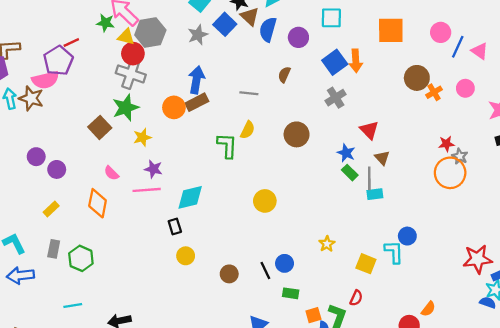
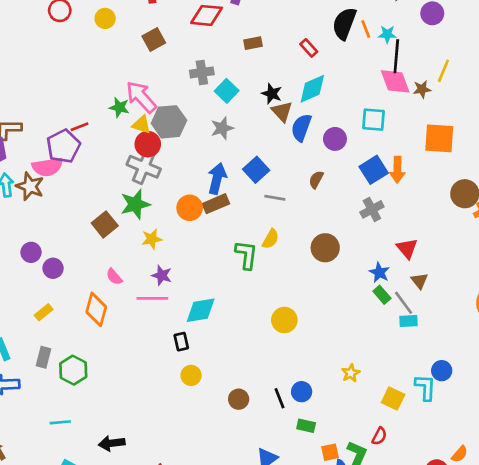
blue square: (225, 24) -> (256, 170), moved
gray line: (369, 178) -> (404, 303), turned -40

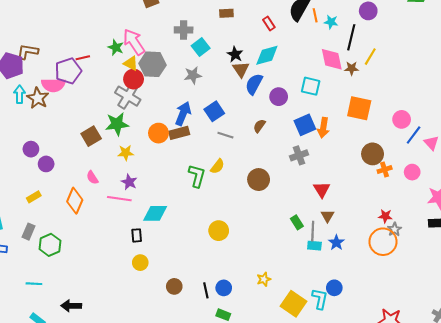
black line: (396, 56) -> (351, 37), moved
blue star: (379, 272) -> (336, 243), moved
gray line: (404, 303) -> (313, 231), turned 30
yellow square: (393, 398) -> (294, 304), size x1.4

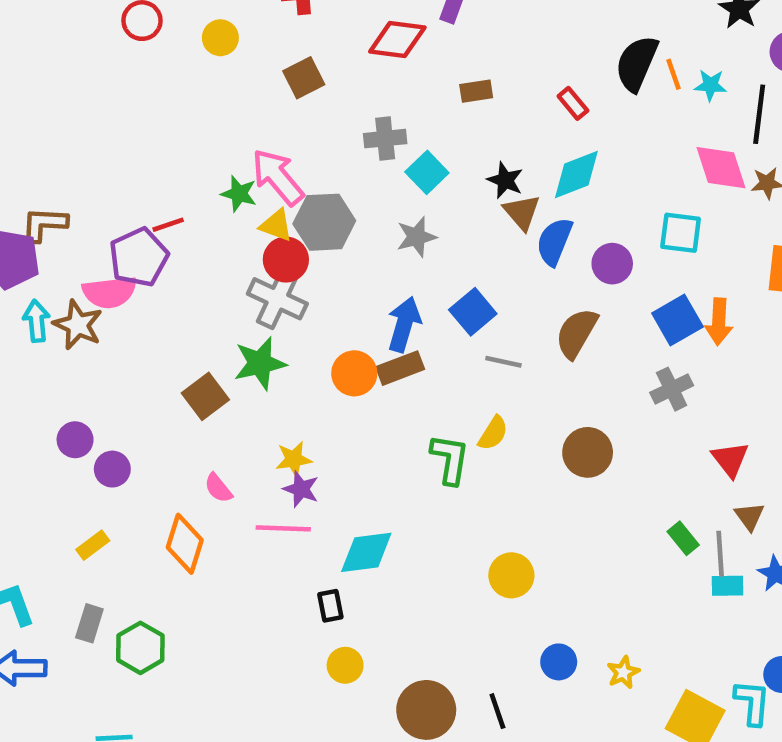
brown semicircle: (259, 126) -> (577, 333), size x1.6
yellow star: (126, 153) -> (294, 459), moved
brown circle: (174, 286) -> (426, 710), size x1.6
blue circle: (224, 288) -> (559, 662), moved

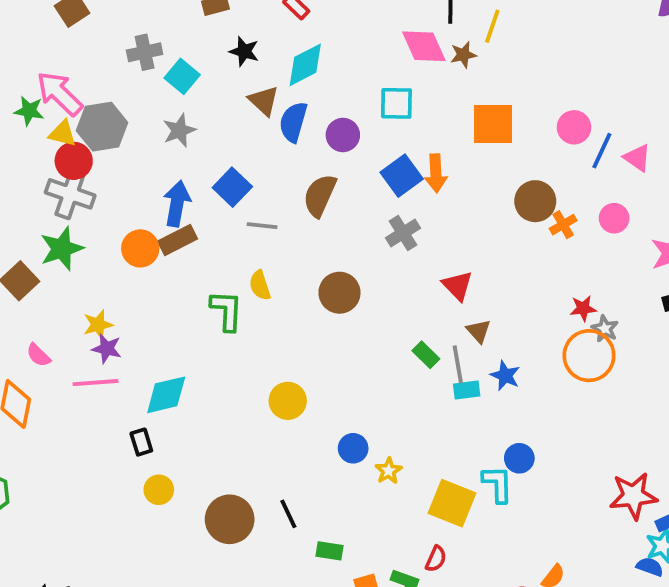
black star: (505, 180) -> (244, 51), moved
yellow semicircle: (493, 433) -> (260, 285), turned 136
blue circle: (559, 662) -> (353, 448), moved

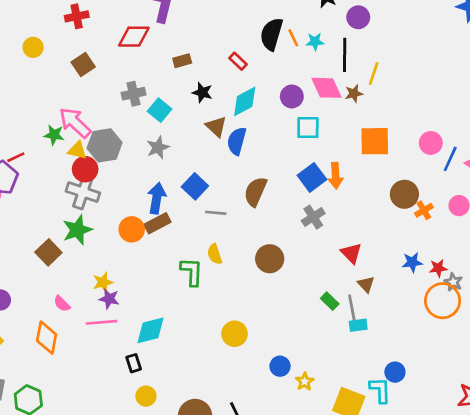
purple circle: (343, 135) -> (292, 96), moved
blue star: (505, 376) -> (412, 262), moved, turned -30

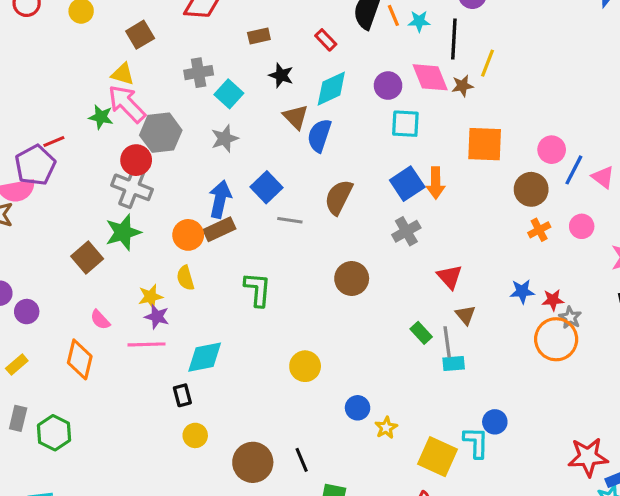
yellow triangle: (77, 150) -> (123, 74), moved
brown circle: (404, 194) -> (531, 189), moved
yellow semicircle: (215, 254) -> (185, 278), moved

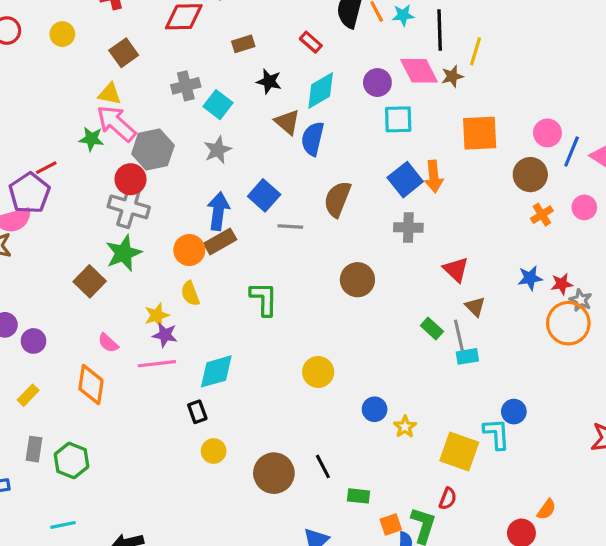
gray cross: (406, 231) -> (408, 227), turned 36

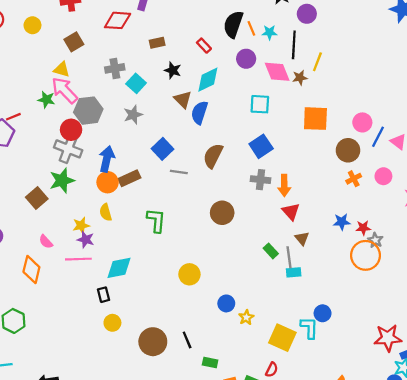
purple circle: (377, 83) -> (246, 59), moved
orange arrow: (434, 176) -> (284, 185), moved
blue arrow: (218, 211) -> (107, 159), moved

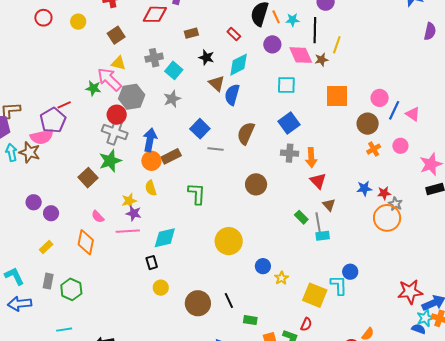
yellow triangle: (62, 69) -> (118, 63), moved
yellow circle: (189, 274) -> (229, 241), size x1.4

